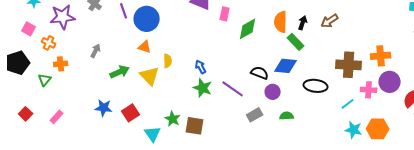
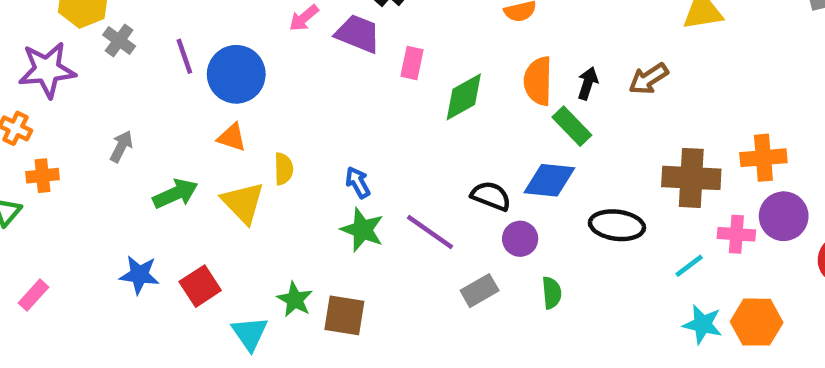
green semicircle: (287, 116) -> (552, 293), turned 88

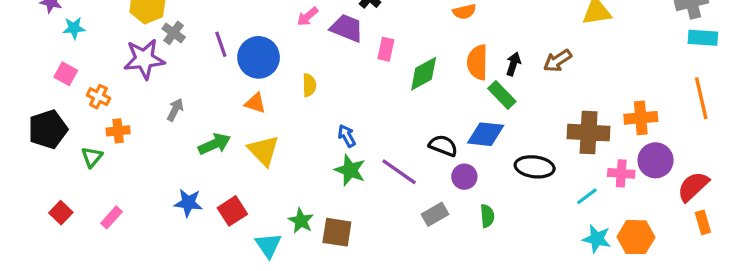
purple star: (47, 70) -> (144, 59), moved
yellow semicircle: (284, 169) -> (309, 85), moved

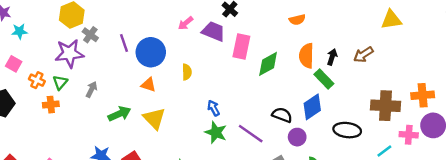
pink rectangle: (386, 49) -> (241, 46), size x1.5
blue diamond: (486, 134) -> (312, 107), turned -40
green triangle: (92, 157) -> (60, 82), moved

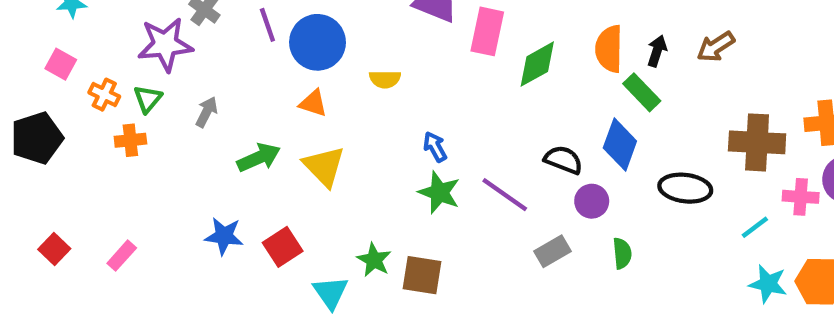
yellow semicircle: (187, 72) -> (385, 79), turned 91
blue diamond: (312, 107) -> (620, 145), turned -36

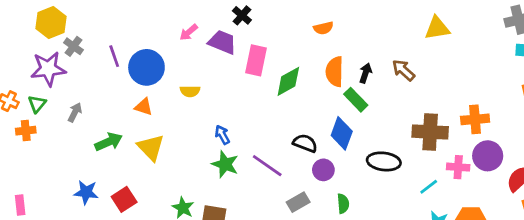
brown arrow: (716, 47) -> (403, 70), turned 75
pink rectangle: (122, 256) -> (20, 205), turned -48

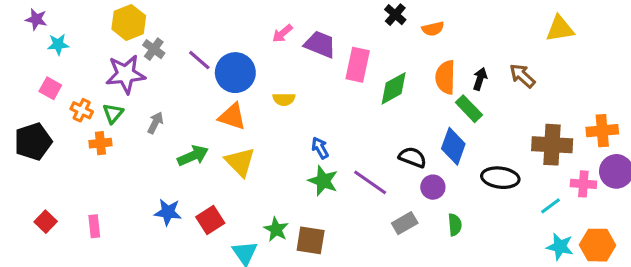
black cross: (242, 15) -> (395, 15), moved
purple line: (114, 56) -> (199, 60), turned -30
orange triangle: (144, 107) -> (232, 117), size x1.4

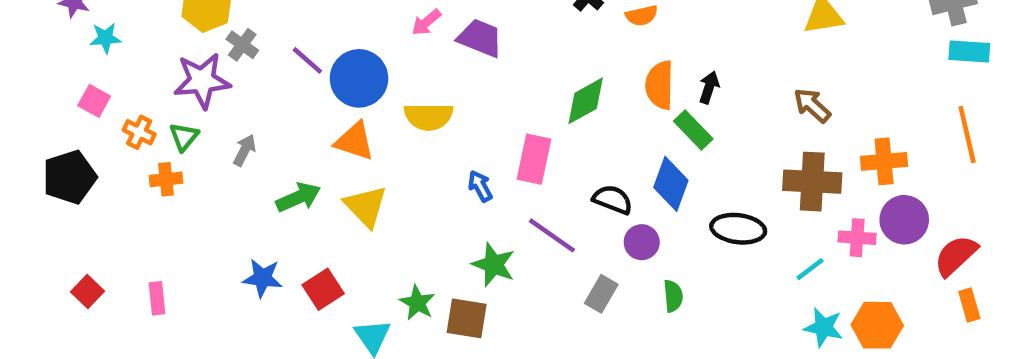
pink rectangle: (358, 65) -> (534, 159), moved
brown arrow: (522, 76) -> (812, 105), moved
yellow semicircle: (284, 99) -> (429, 117), size x1.5
green star: (323, 181) -> (494, 265), moved
gray rectangle: (405, 223) -> (601, 294), turned -30

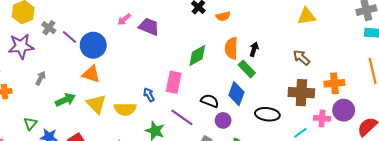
gray cross: (242, 45) -> (49, 28), moved
yellow semicircle: (429, 117) -> (125, 109), moved
green triangle: (184, 137) -> (30, 124), moved

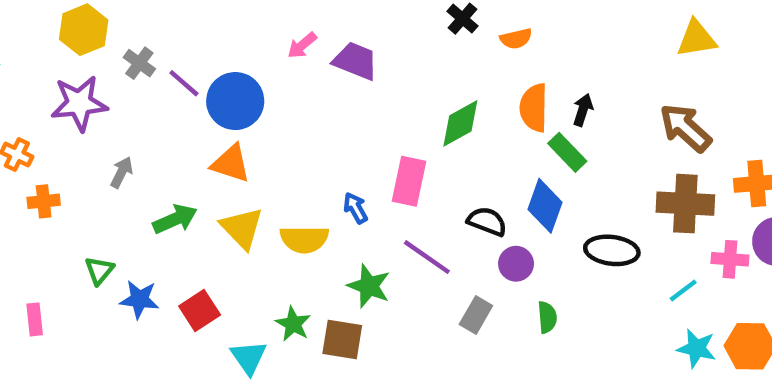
brown arrow: (301, 58) -> (685, 128), size x1.4

